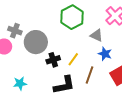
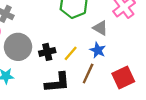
gray circle: (36, 42) -> (18, 47), moved
blue star: (105, 54) -> (98, 50), moved

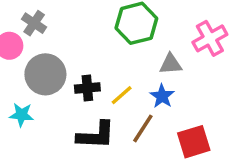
gray triangle: (100, 28) -> (171, 64), turned -42

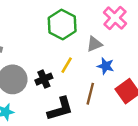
yellow line: (122, 95) -> (67, 65), moved
blue star: (162, 96) -> (106, 66), moved

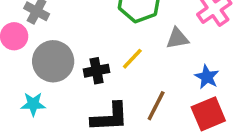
blue star: (106, 66) -> (207, 77), moved

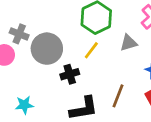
yellow line: (132, 59) -> (91, 50), moved
gray circle: (53, 61) -> (47, 49), moved

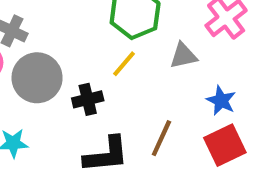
gray circle: (47, 49) -> (37, 78), moved

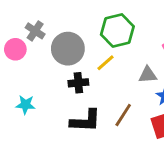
gray triangle: (183, 56) -> (148, 75), moved
gray circle: (37, 78) -> (68, 49), moved

